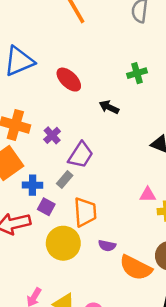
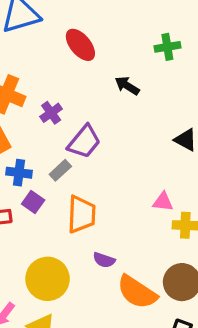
yellow circle: (63, 243) -> (48, 279), moved

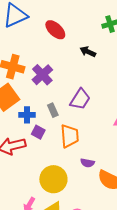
purple cross: (51, 113) -> (42, 75), size x1.5
purple trapezoid: (84, 142) -> (80, 99), moved
gray rectangle: (60, 170) -> (53, 110), turned -64

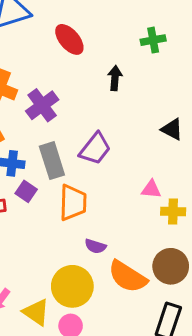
black arrow: (88, 52) -> (115, 78), turned 63
gray rectangle: (53, 110) -> (52, 161), size x1.6
yellow circle: (53, 179) -> (72, 286), moved

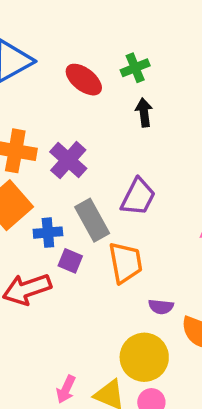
green cross: (153, 40) -> (135, 68), moved

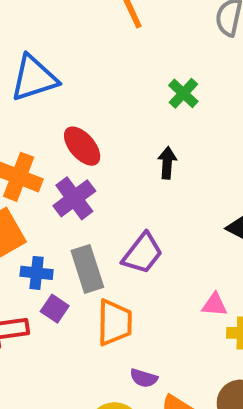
green cross: (135, 68) -> (183, 93), moved, turned -36
red ellipse: (84, 80) -> (82, 146), moved

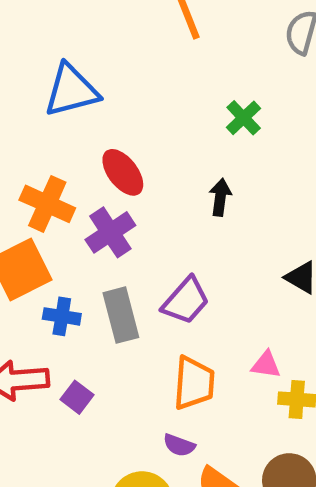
purple square: (55, 309) -> (77, 397), moved
orange trapezoid: (115, 322) -> (194, 383), moved

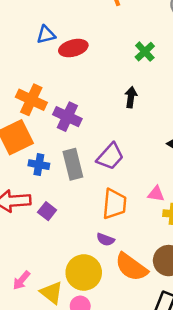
blue triangle: (71, 90) -> (46, 35), size x0.6
red ellipse: (123, 172) -> (73, 48), moved, turned -68
purple cross: (110, 232) -> (67, 117), turned -32

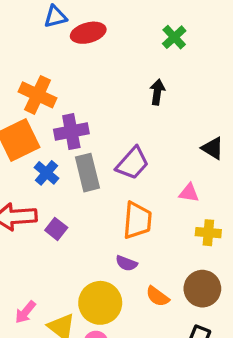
purple cross: (67, 117) -> (71, 132), moved, turned -36
blue cross: (39, 165) -> (46, 173), turned 30
pink triangle: (156, 194) -> (189, 193), moved
orange semicircle: (131, 267) -> (158, 296), size x0.6

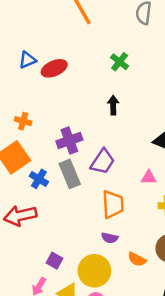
orange cross: (38, 95) -> (23, 121), size x0.6
purple cross: (71, 132) -> (69, 141), moved
purple square: (56, 229) -> (55, 261), moved

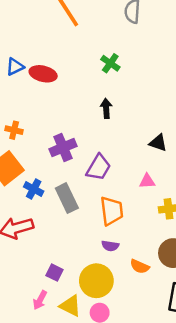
red ellipse: (54, 68) -> (43, 74), turned 40
gray rectangle: (70, 174) -> (67, 198), moved

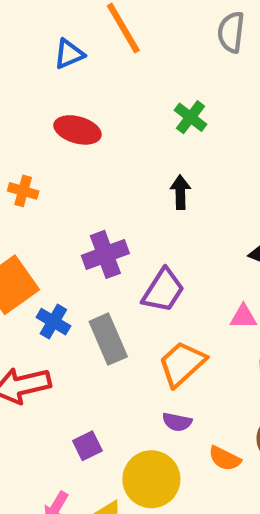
blue triangle: (15, 67) -> (69, 54), moved
orange cross: (14, 130) -> (23, 191), moved
orange trapezoid: (112, 211) -> (182, 364), turned -128
purple square: (55, 273) -> (87, 446), moved, turned 35

